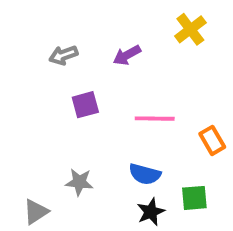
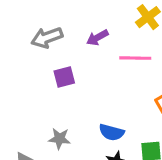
gray arrow: (63, 55) -> (47, 38), size x1.4
pink line: (155, 119) -> (135, 58), moved

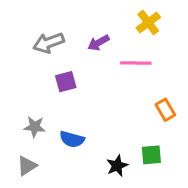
blue semicircle: (112, 132) -> (72, 139), moved
gray star: (59, 139) -> (35, 127), moved

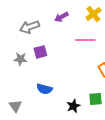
purple arrow: (98, 43) -> (61, 17), moved
gray star: (35, 127) -> (20, 59), moved
gray triangle: (27, 166) -> (15, 106), turned -32

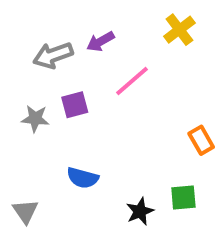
purple arrow: (61, 17) -> (100, 41), moved
pink line: (85, 40) -> (132, 81), moved, turned -42

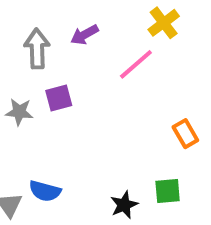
gray arrow: (53, 55) -> (37, 49), turned 108
pink line: (132, 81) -> (136, 64), moved
blue semicircle: (83, 178) -> (45, 191), moved

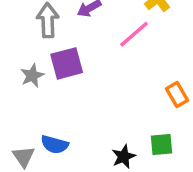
purple square: (59, 98) -> (67, 63), size x1.4
gray star: (19, 112) -> (32, 76), turned -30

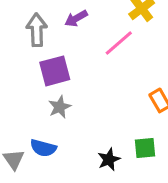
gray star: (32, 76) -> (60, 107), moved

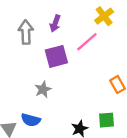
purple arrow: (76, 18) -> (55, 23), turned -42
purple square: (55, 71) -> (56, 56), moved

